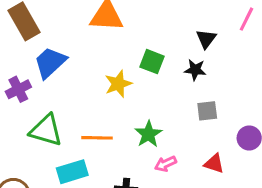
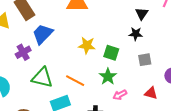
green square: (152, 62) -> (111, 53), moved
yellow star: (118, 84) -> (87, 45), turned 30
orange line: (97, 138) -> (75, 81), turned 30

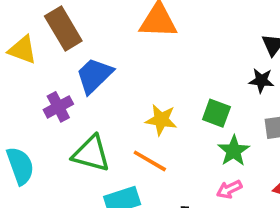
yellow star: (87, 45) -> (161, 120), moved
green star: (108, 77) -> (234, 151), moved

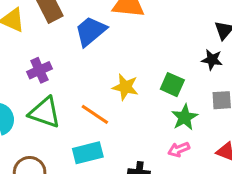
blue trapezoid: (94, 75) -> (91, 31), moved
green triangle: (91, 154) -> (45, 113), moved
orange line: (150, 161) -> (95, 114), moved

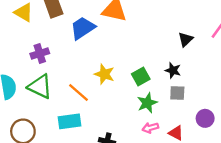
black star: (212, 60) -> (173, 70), moved
green square: (172, 85) -> (141, 77), turned 30
pink arrow: (179, 150) -> (150, 128), moved

